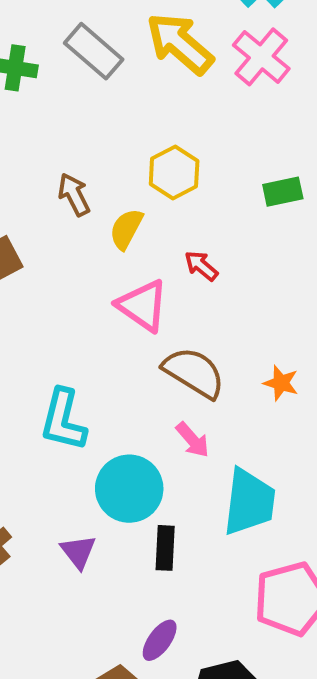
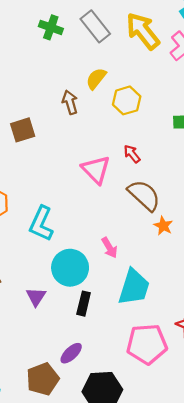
yellow semicircle: (126, 229) -> (96, 79), moved
brown semicircle: (194, 373) -> (144, 195), moved

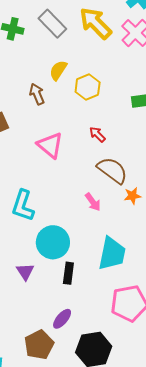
pink triangle: (96, 170) -> (50, 145), moved
orange star: (163, 226) -> (132, 196), turned -30
pink arrow: (109, 248) -> (93, 202), moved

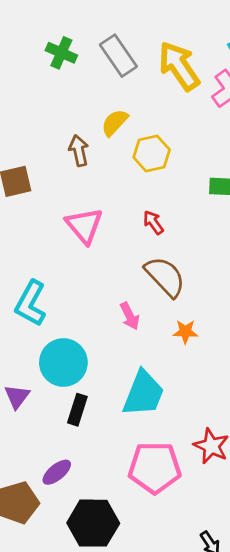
orange star: (132, 196) -> (185, 332), moved

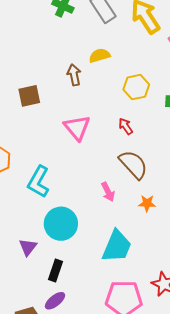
yellow semicircle: (115, 123) -> (100, 56), turned 30
yellow hexagon: (152, 154) -> (136, 87), moved
black rectangle: (77, 410) -> (55, 271), moved

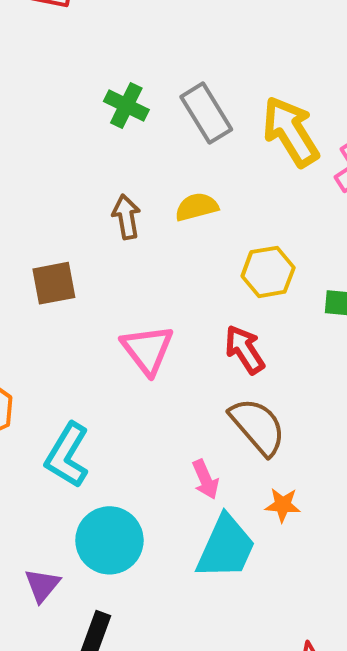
brown arrow: (74, 75) -> (126, 217), moved
red arrow: (126, 126) -> (245, 350), size x1.4
cyan trapezoid: (117, 246) -> (226, 547), moved

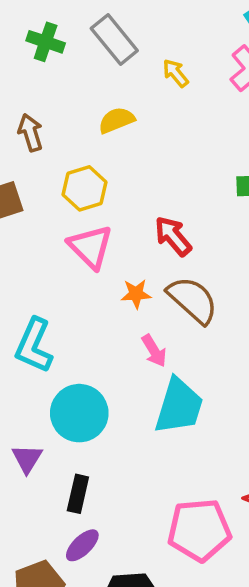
yellow arrow: (291, 131) -> (176, 73), moved, size x0.5
brown arrow: (126, 217) -> (30, 133), moved
yellow hexagon: (268, 272) -> (84, 188), moved
orange star: (283, 505) -> (136, 294), moved

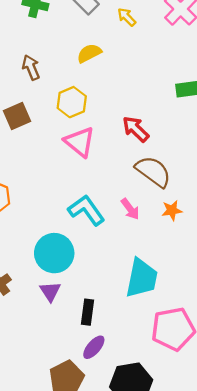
orange star: (136, 294) -> (172, 210), moved
cyan L-shape: (34, 345) -> (86, 210), moved, turned 126
cyan trapezoid: (179, 406) -> (142, 278), moved
cyan circle: (79, 413) -> (54, 253), moved

